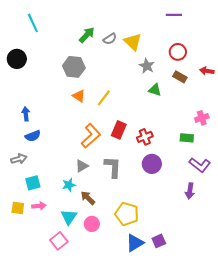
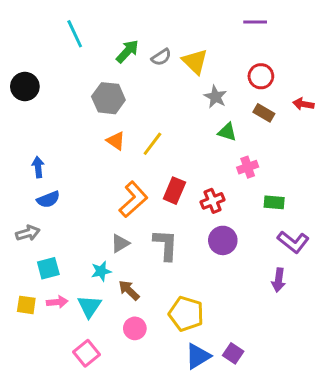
cyan line: (33, 23) -> (75, 34), moved
pink cross: (202, 118) -> (248, 167), moved
cyan triangle: (69, 217) -> (89, 306), moved
purple square: (159, 241) -> (233, 353), turned -32

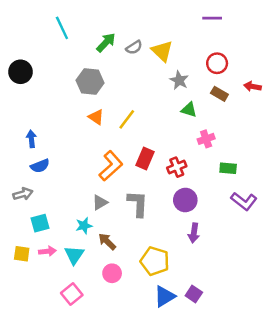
purple arrow: (278, 280) -> (194, 233), moved

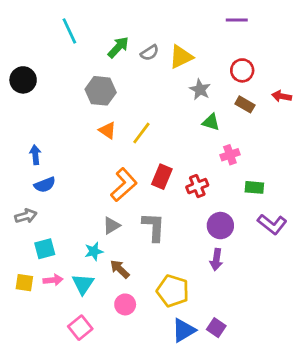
yellow triangle: (162, 51) -> (181, 57), turned 50
purple circle: (185, 200) -> (220, 226), moved

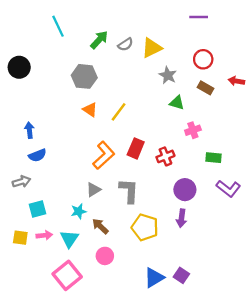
yellow pentagon: (173, 291) -> (145, 227), moved
pink square: (80, 328) -> (67, 275), size x1.4

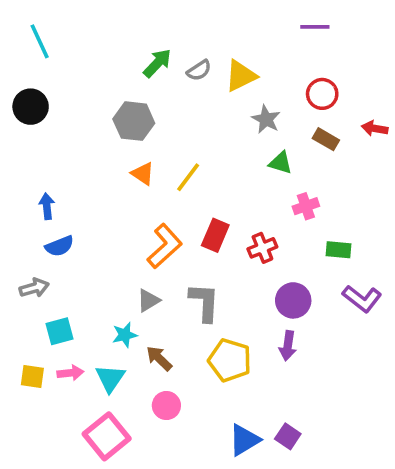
cyan line: (58, 26) -> (40, 41), moved

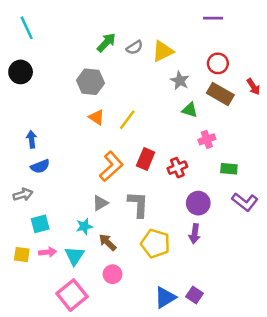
red arrow: (375, 128) -> (253, 87), turned -133
brown rectangle: (326, 139) -> (220, 94), size x1.5

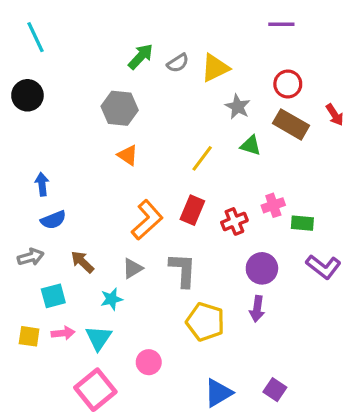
yellow line: (127, 120) -> (202, 158), moved
pink cross: (207, 139) -> (273, 205), moved
brown arrow: (108, 242) -> (82, 262), moved
purple square: (195, 295) -> (275, 390), moved

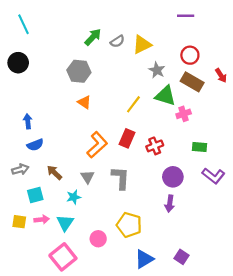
green triangle: (251, 145) -> (165, 96), size x1.5
pink cross: (273, 205) -> (184, 114), moved
gray triangle: (133, 268) -> (88, 177), turned -32
yellow pentagon: (205, 322) -> (129, 225), moved

